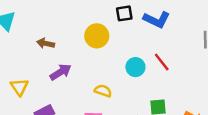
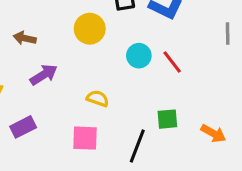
cyan circle: (135, 67) -> (139, 56), moved

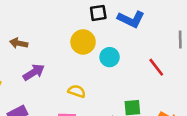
yellow circle: (90, 29) -> (83, 42), moved
red line: (172, 62) -> (156, 67), moved

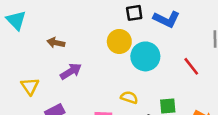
cyan circle: (110, 57) -> (145, 56), size x1.5
yellow semicircle: (77, 91) -> (129, 97), moved

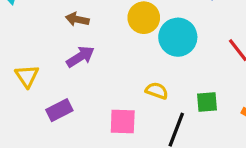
brown arrow: (56, 43) -> (77, 19), moved

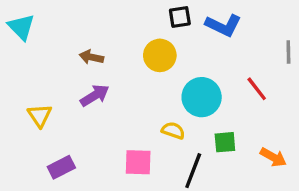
cyan circle: (178, 37) -> (202, 97), moved
purple rectangle: (59, 110) -> (61, 167), moved

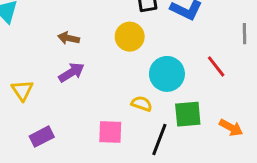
green square: (225, 142) -> (188, 114), size x1.4

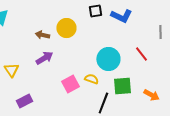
yellow circle: (130, 37) -> (66, 28), moved
pink square: (110, 132) -> (70, 84), moved, turned -30

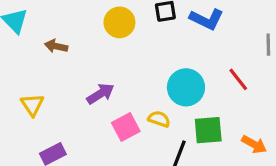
yellow circle: (66, 28) -> (119, 22), moved
brown arrow: (42, 35) -> (56, 46), moved
purple arrow: (44, 58) -> (100, 94), moved

